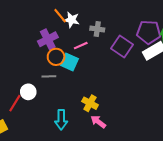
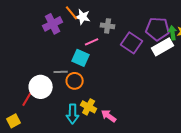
purple cross: (48, 39) -> (53, 24), moved
orange circle: (56, 57) -> (75, 81), moved
white circle: (28, 92) -> (41, 87), size x1.5
yellow cross: (90, 103) -> (89, 107), moved

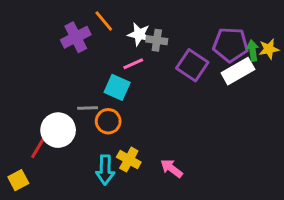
white star: (83, 17) -> (139, 34), moved
pink arrow: (109, 116) -> (172, 168), moved

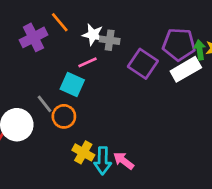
gray line: (88, 108) -> (45, 104), turned 54
cyan arrow: (105, 170) -> (103, 161), moved

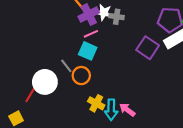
purple cross: (33, 37) -> (89, 15), moved
pink line: (87, 62) -> (91, 34), moved
purple square: (143, 64) -> (148, 48), moved

